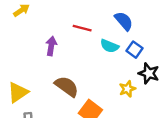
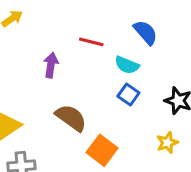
blue square: (135, 50) -> (128, 95), moved
yellow star: (127, 89) -> (167, 143), moved

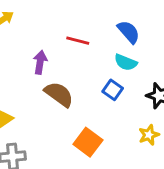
cyan semicircle: (127, 65) -> (126, 62), moved
brown semicircle: (71, 118) -> (59, 94), moved

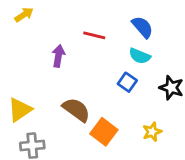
brown semicircle: (59, 94) -> (76, 110), moved
yellow star: (149, 135) -> (152, 132), moved

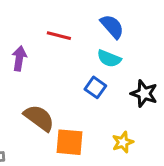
orange square: (104, 132) -> (69, 142), turned -32

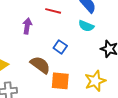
blue square: (95, 87) -> (60, 47), moved
yellow star: (123, 142) -> (95, 81), size x1.5

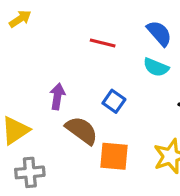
purple arrow: (27, 26) -> (57, 96), moved

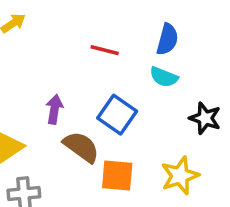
blue semicircle: (159, 33) -> (167, 39), turned 56
blue square: (114, 101) -> (117, 115), size x1.5

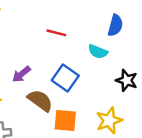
blue semicircle: (167, 39) -> (115, 25), moved
purple arrow: (54, 109) -> (21, 74), turned -138

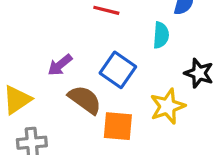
cyan semicircle: (98, 52) -> (161, 35), turned -108
yellow star: (109, 121) -> (168, 106), moved

